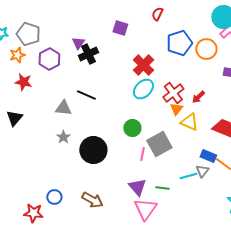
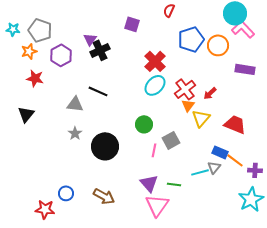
yellow triangle: (189, 122) -> (201, 118), turned 48
gray square: (159, 144) -> (171, 140), size x0.7

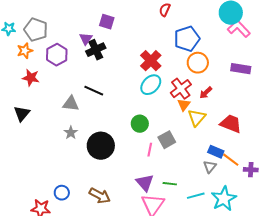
purple square: (132, 24) -> (107, 22), moved
orange circle: (218, 45) -> (198, 63), moved
cyan line: (200, 172) -> (196, 196), moved
cyan star: (251, 199) -> (224, 199), moved

